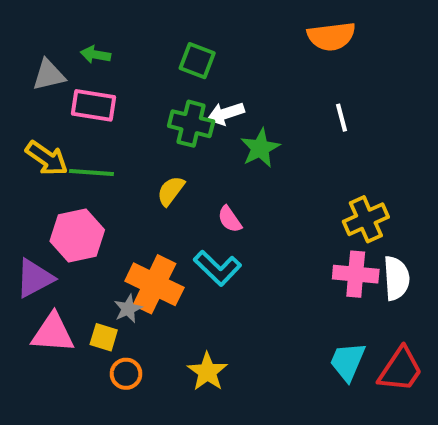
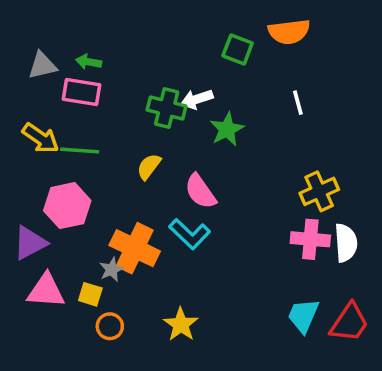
green arrow: (96, 55) -> (89, 62), moved
green square: (197, 61) -> (238, 49), moved
pink semicircle: (230, 219) -> (200, 191), size x1.5

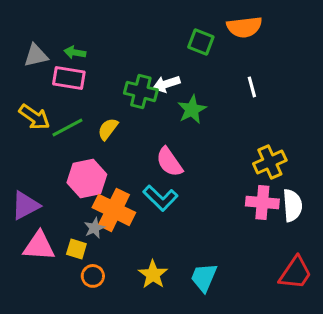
green line: (80, 151) -> (67, 127), turned -32
yellow semicircle: (149, 167) -> (108, 129), moved
pink hexagon: (67, 206) -> (87, 178), moved
cyan trapezoid: (303, 316) -> (204, 277), moved

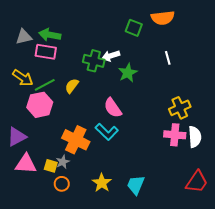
green arrow: (75, 52) -> (50, 35), size x1.5
pink hexagon: (87, 178) -> (40, 105), moved
gray star: (94, 228) -> (63, 162), moved

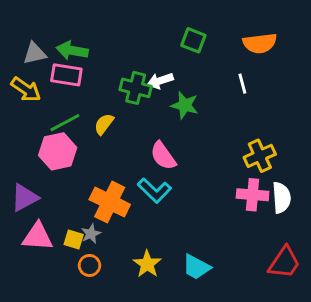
orange semicircle: (163, 18) -> (260, 43), moved
green star: (128, 73) -> (185, 105), turned -30
yellow arrow: (23, 78) -> (26, 89), moved
cyan trapezoid: (136, 185) -> (196, 267), turned -85

